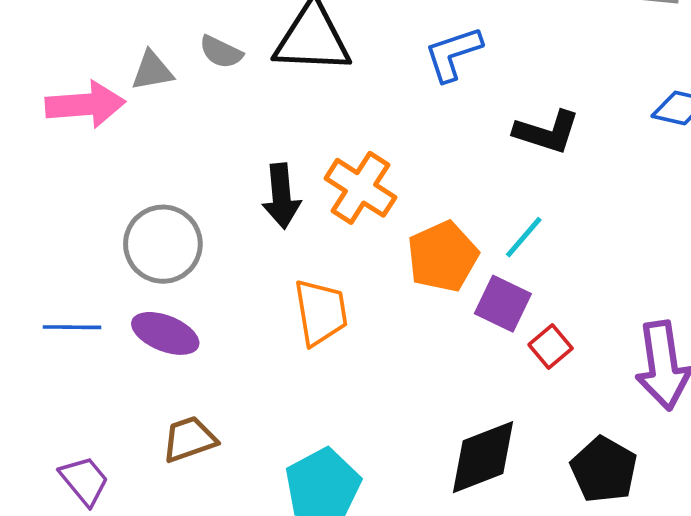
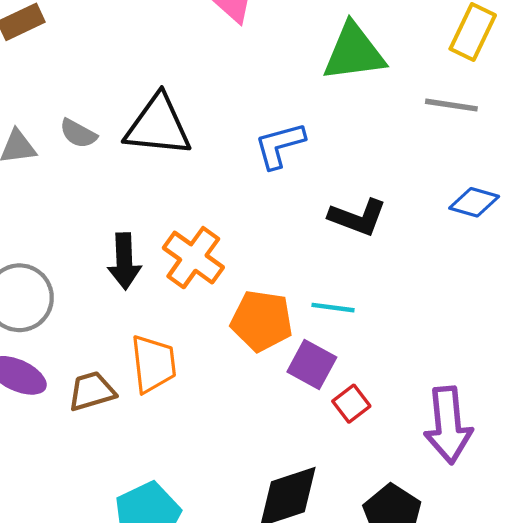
cyan line: (524, 237) -> (333, 308), turned 54
orange pentagon: (443, 257) -> (262, 321), turned 30
brown trapezoid: (189, 439) -> (92, 391), moved

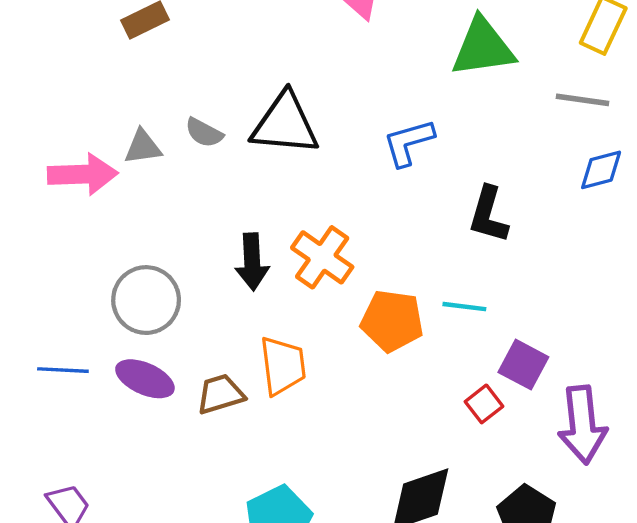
blue diamond: (474, 202) -> (601, 170), moved, turned -30
black L-shape: (358, 217) -> (488, 215), turned 86
purple square: (312, 364) -> (523, 365), moved

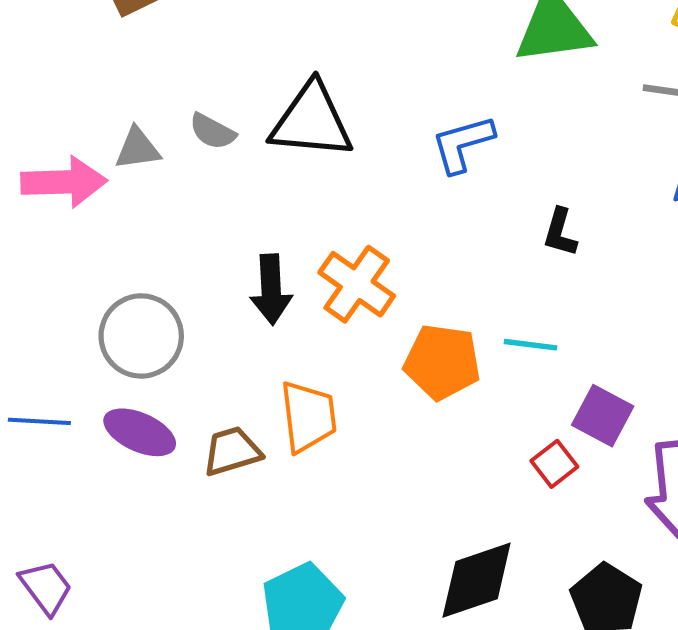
black L-shape: (488, 215) -> (560, 232), size x0.7

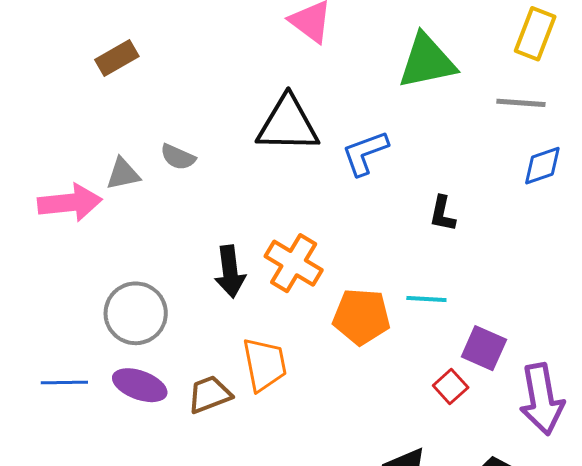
black triangle: (311, 121) -> (288, 124), moved

